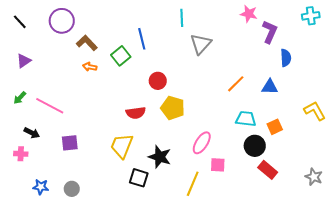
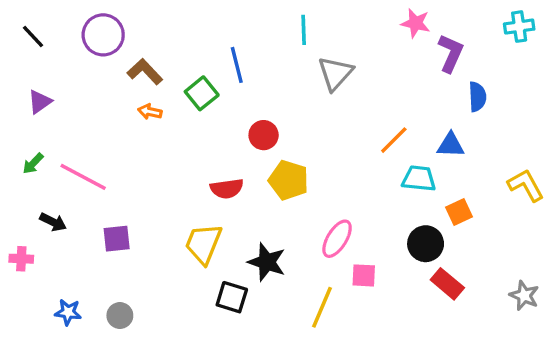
cyan trapezoid: (246, 119) -> (419, 179), moved
pink cross: (21, 154) -> (21, 259), moved

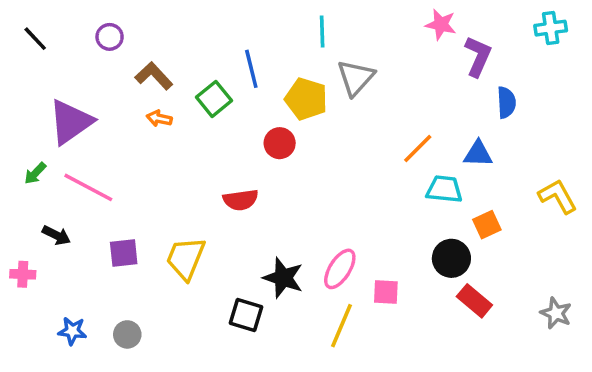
purple circle: (103, 35) -> (110, 37), size x0.6
purple triangle: (40, 102) -> (71, 122), moved, size x1.8
yellow pentagon: (289, 180) -> (306, 99), moved
pink ellipse: (337, 239) -> (340, 269), moved
yellow trapezoid: (203, 244) -> (186, 258), moved

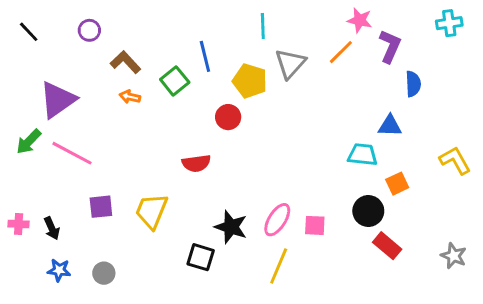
orange line: (418, 148) -> (341, 52), moved
green arrow: (35, 173) -> (29, 142), size x1.4
black arrow: (56, 235) -> (52, 228), moved, turned 40
pink square: (386, 292) -> (315, 225), moved

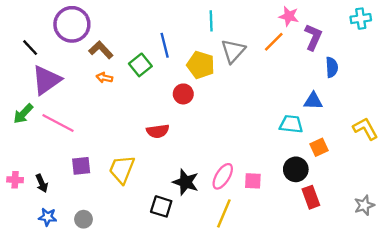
purple circle: (89, 30) -> (72, 24), size x2.0
black line: (29, 32) -> (30, 48), moved
red rectangle: (387, 246) -> (311, 197), turned 30
gray star: (454, 256) -> (364, 205), turned 30

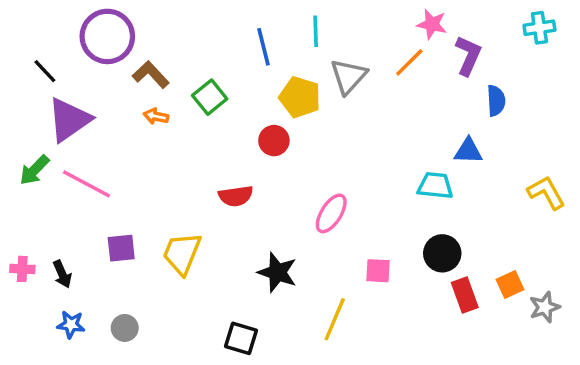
blue line: (165, 45) -> (264, 47), moved
orange square: (319, 147) -> (510, 285), moved
pink ellipse: (223, 176) -> (331, 213), moved
black square: (161, 206) -> (241, 338), moved

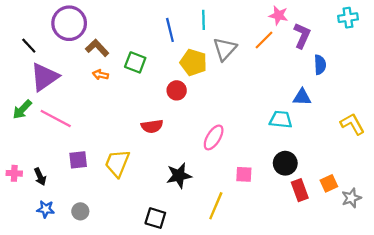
green square: (210, 97) -> (135, 62), turned -30
black star: (277, 272) -> (179, 176), turned -30

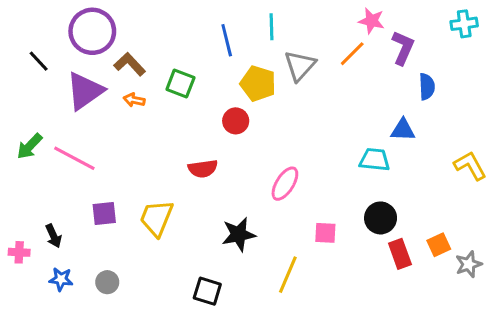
purple triangle: (44, 77) -> (85, 91), moved
pink cross: (14, 173) -> (19, 252), moved

